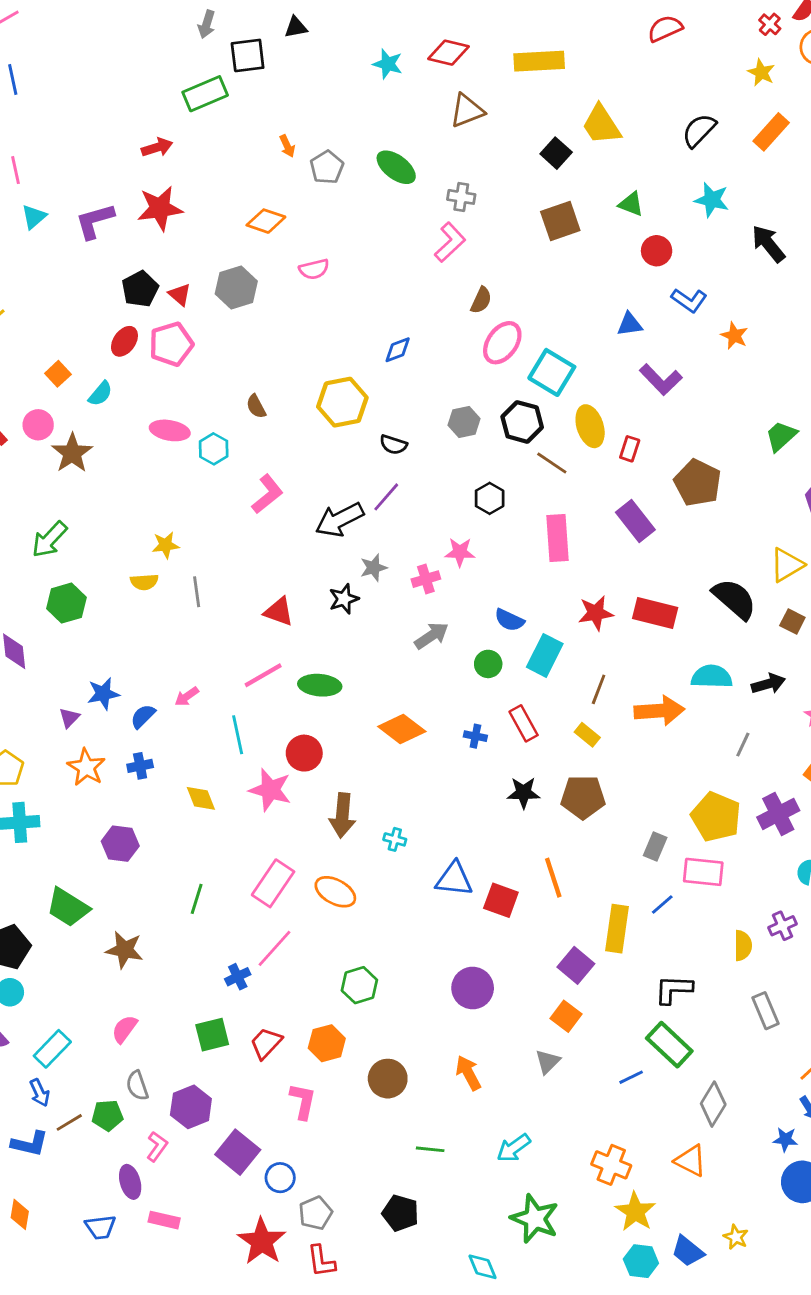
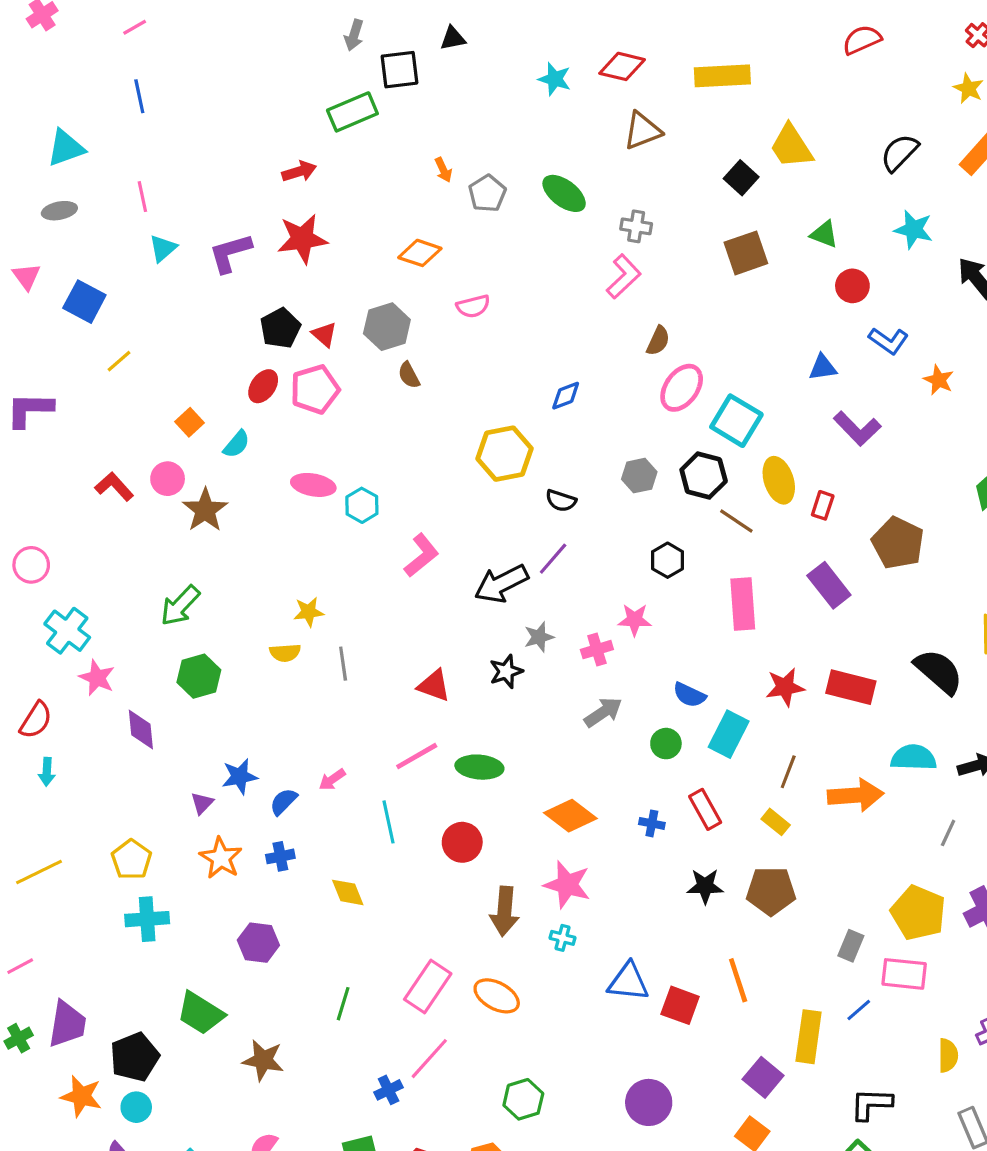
brown semicircle: (256, 406) -> (409, 375), moved
pink star: (270, 790) -> (567, 885), moved

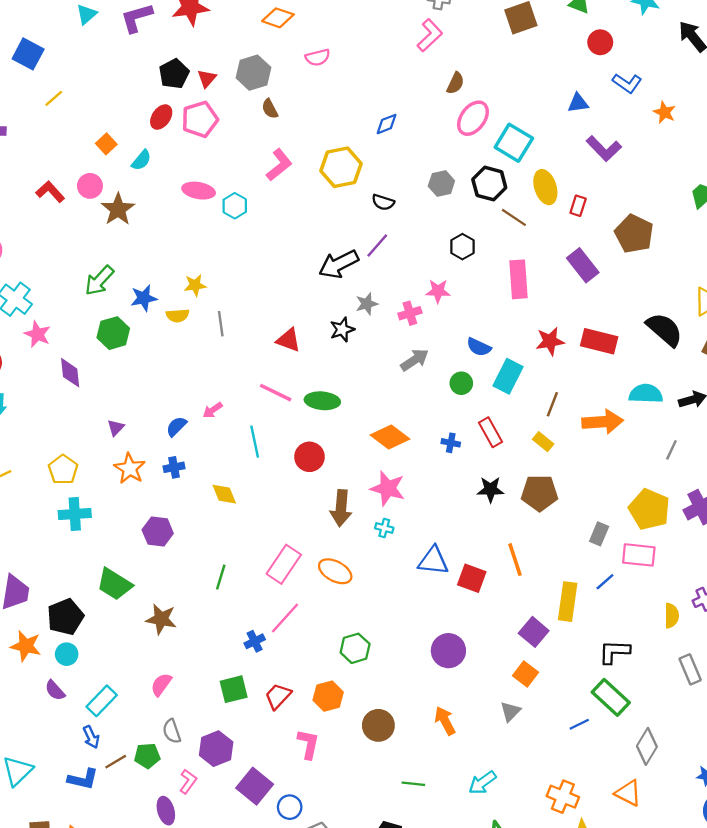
red triangle: (324, 334) -> (207, 78), turned 30
pink L-shape: (421, 555) -> (279, 165), moved
pink line: (417, 756) -> (276, 393), turned 56
blue star: (240, 776) -> (144, 298), moved

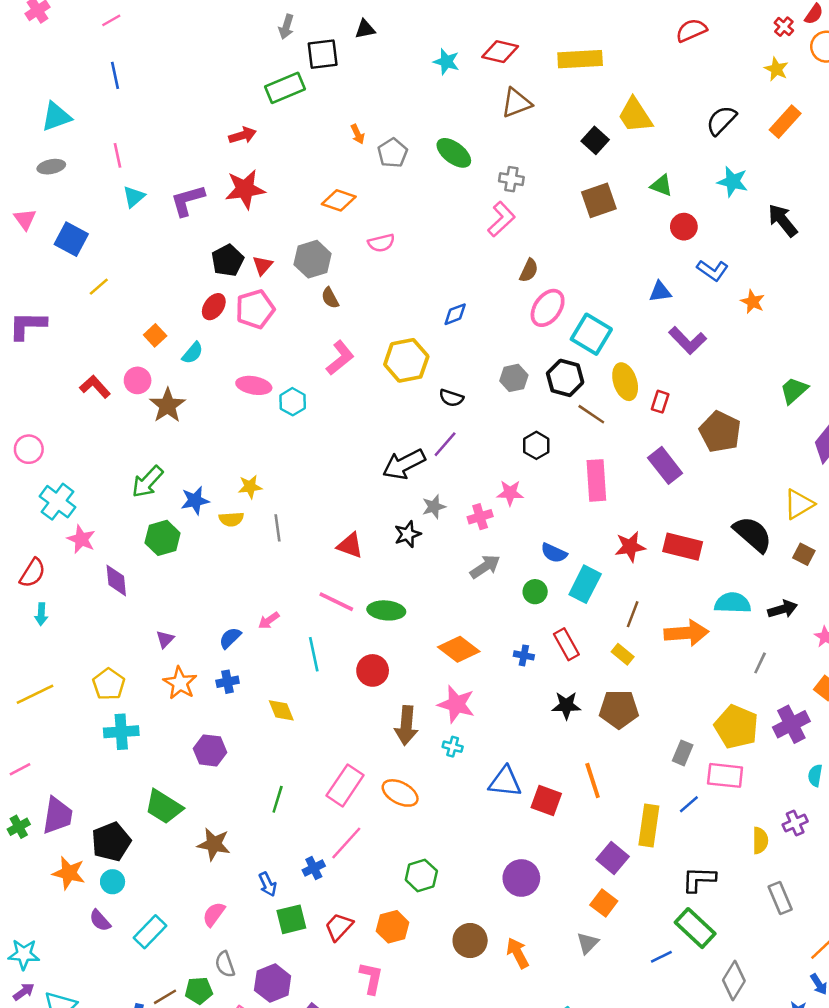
brown circle: (378, 725) -> (470, 941), moved
blue arrow: (91, 737) -> (268, 884), moved

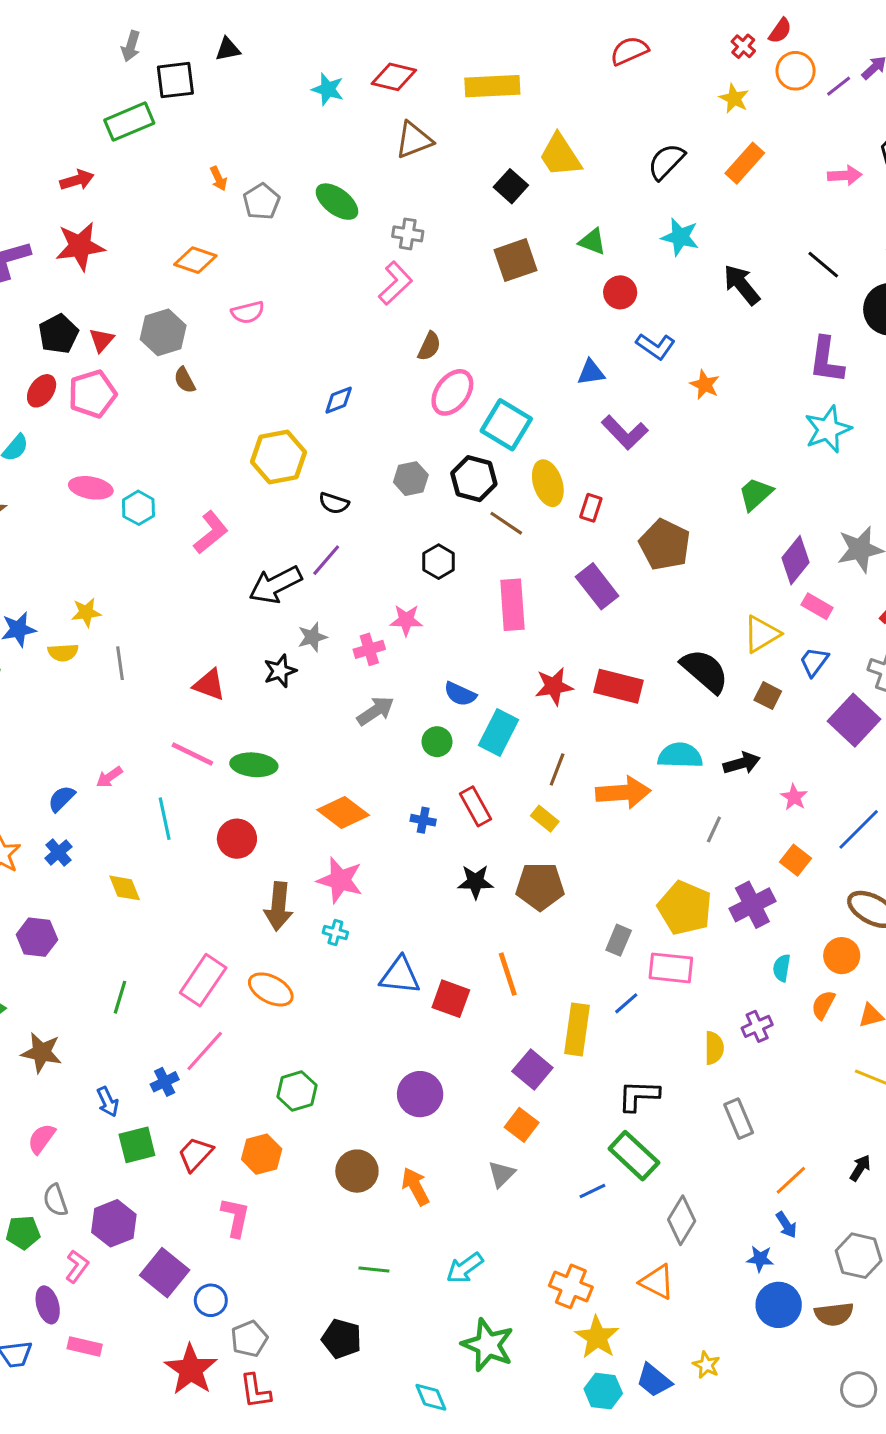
pink L-shape: (340, 358) -> (211, 532), moved
blue cross: (228, 682) -> (58, 852), turned -30

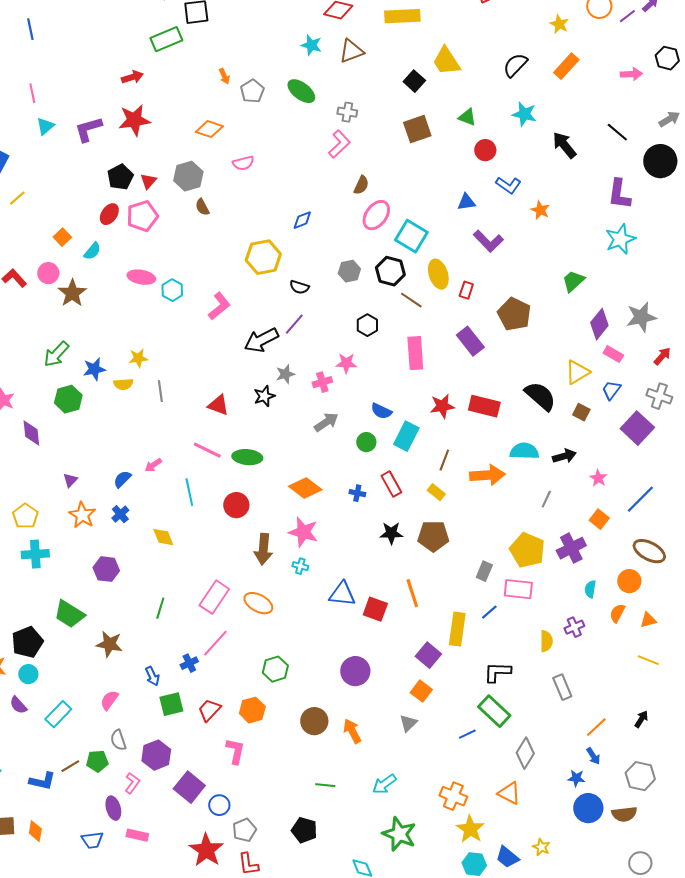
cyan star: (328, 89) -> (311, 45), moved

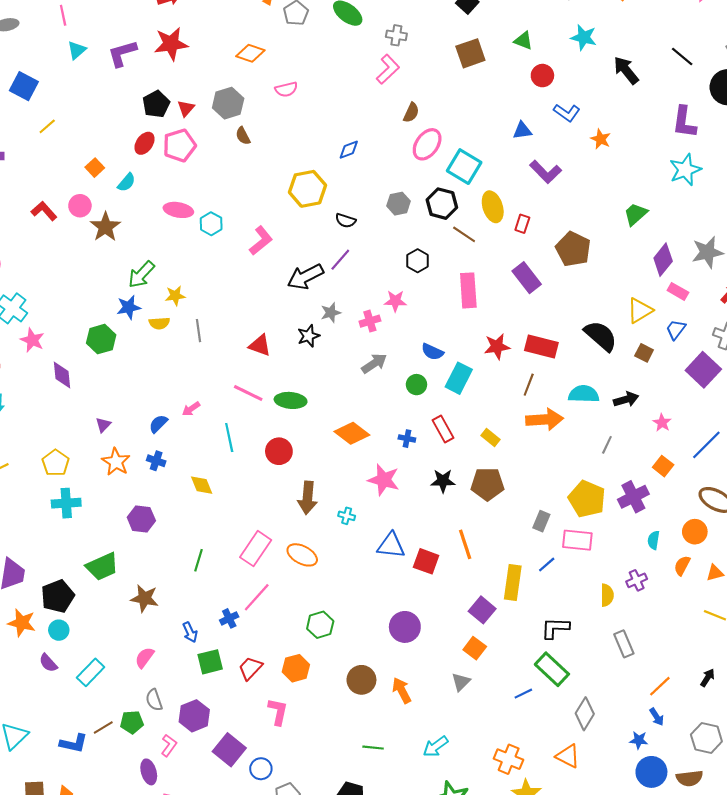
green arrow: (56, 354) -> (141, 275), moved
brown line: (444, 460) -> (529, 385), moved
blue cross: (120, 514) -> (156, 461), turned -30
pink star: (303, 532) -> (384, 480), moved
green trapezoid: (69, 614) -> (102, 567), turned -56

